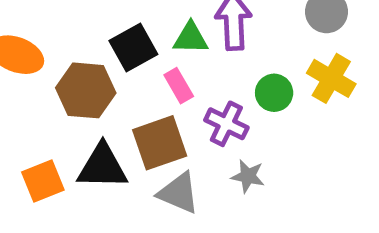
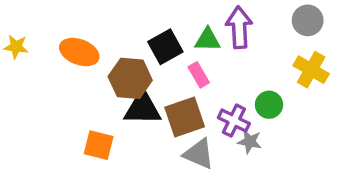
green circle: (274, 93) -> (269, 105), moved
purple cross: (226, 124) -> (234, 121), moved
black triangle: (102, 167) -> (143, 108), moved
orange square: (43, 181) -> (99, 145), turned 36

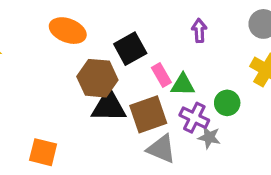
purple arrow: (239, 27) -> (199, 31), size x0.6
green triangle: (208, 40) -> (183, 85), moved
orange ellipse: (79, 52) -> (68, 31), moved
orange square: (99, 145) -> (43, 152), moved

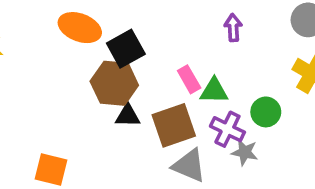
black square: (130, 49) -> (126, 49), moved
black triangle: (109, 106) -> (128, 116), size x0.6

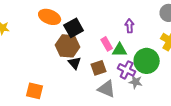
purple arrow: (233, 28) -> (130, 26), moved
green circle: (266, 112) -> (147, 61), size x1.6
black triangle: (128, 116) -> (75, 63), turned 48
brown square: (174, 125) -> (99, 68), size x0.7

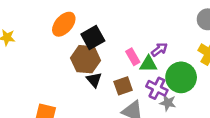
orange ellipse: (50, 17) -> (64, 24), turned -70
purple arrow: (130, 26) -> (159, 50), moved, turned 56

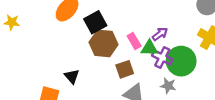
brown hexagon: (86, 59) -> (104, 43), moved
black triangle: (94, 80) -> (72, 76), moved
purple cross: (157, 88) -> (162, 58), moved

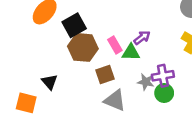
purple cross: (162, 58) -> (163, 76), moved, turned -36
green circle: (181, 61) -> (164, 93), moved, size x0.6
gray star: (168, 86) -> (146, 82), moved

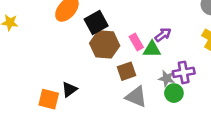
black triangle: (50, 82) -> (69, 89), moved, turned 35
green circle: (164, 93) -> (174, 93), moved

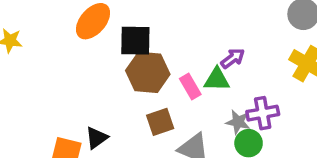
black square: (96, 23) -> (135, 41), turned 30
pink rectangle: (136, 42) -> (190, 87), moved
brown square: (127, 71) -> (160, 122), moved

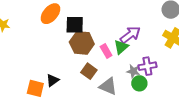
purple arrow: (233, 58) -> (130, 35), size x1.5
green triangle: (217, 79) -> (121, 47), turned -42
brown square: (160, 122) -> (89, 71), turned -35

